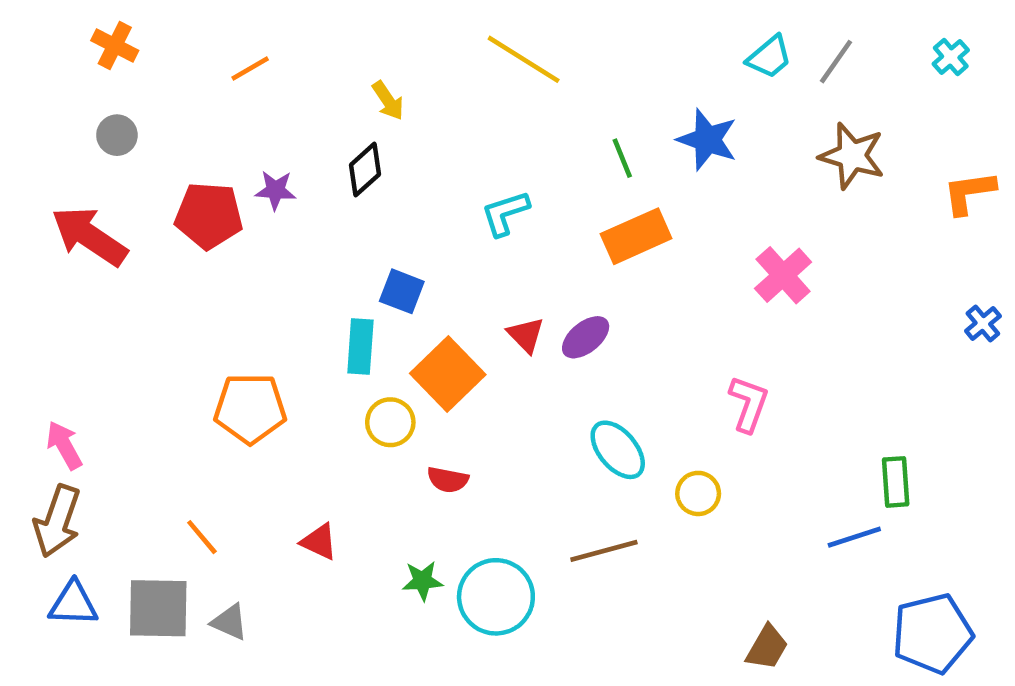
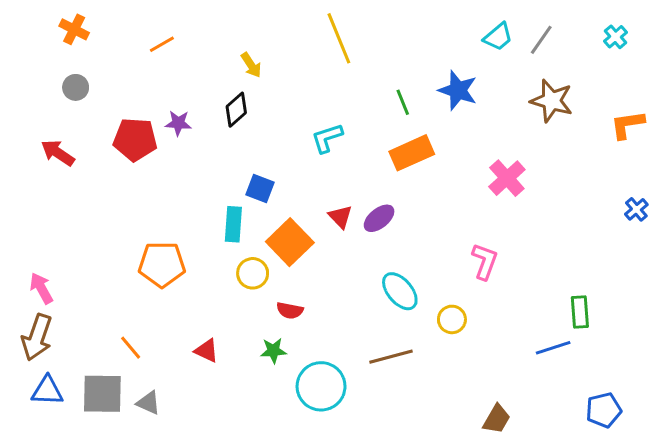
yellow line: (524, 59) -> (339, 38), turned 36
red arrow: (89, 236) -> (58, 153), size x0.7
green star: (422, 581) -> (273, 351), moved
blue pentagon: (932, 634) -> (604, 410), size x0.7

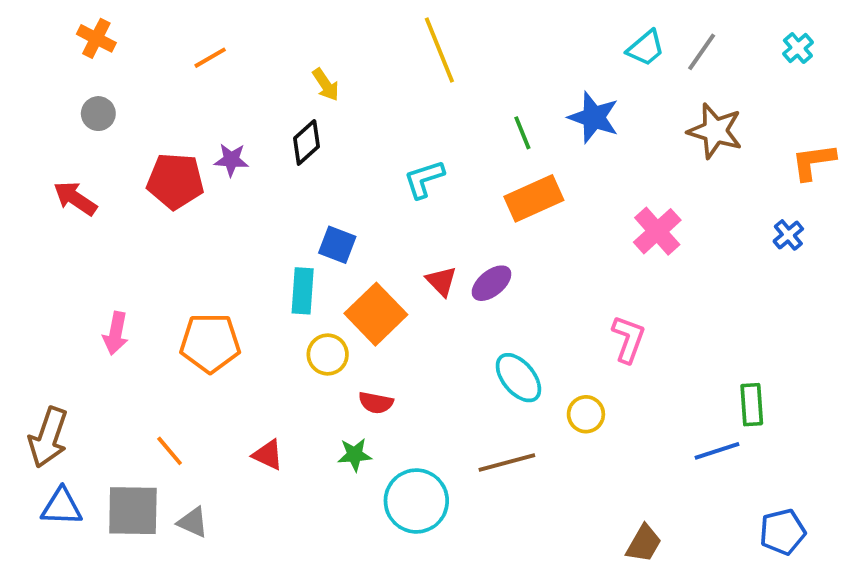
blue cross: (636, 209) -> (788, 235), moved
pink arrow: (41, 288) -> (116, 333), moved, turned -140

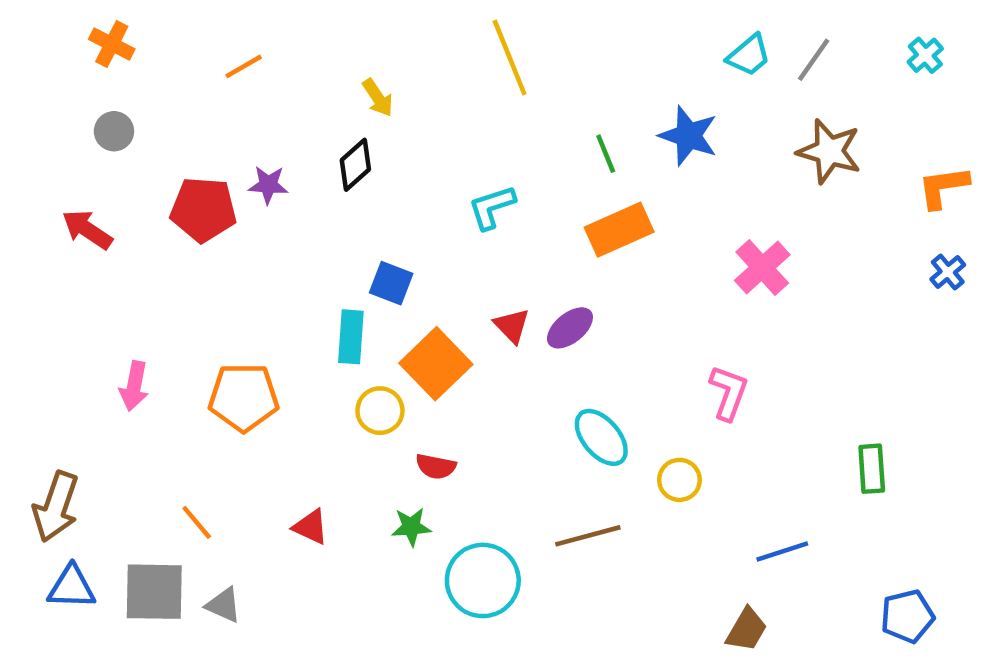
blue cross: (788, 235) -> (948, 272), moved
blue line: (717, 451) -> (782, 551), moved

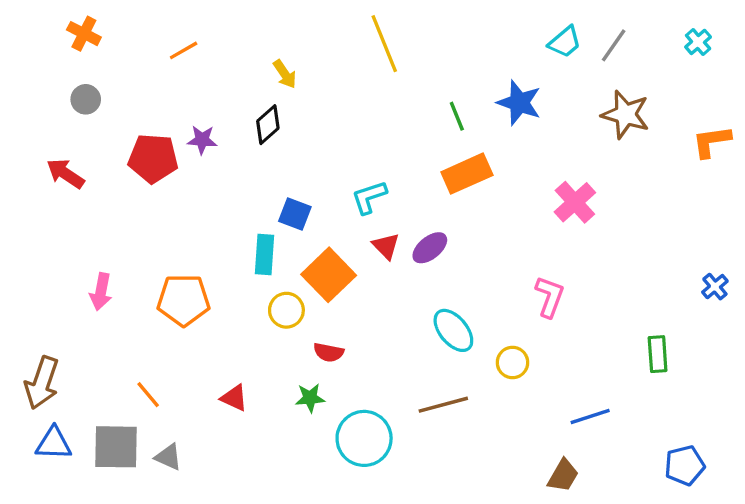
cyan L-shape: (492, 207) -> (369, 197), moved
blue cross: (948, 272) -> (715, 287), moved

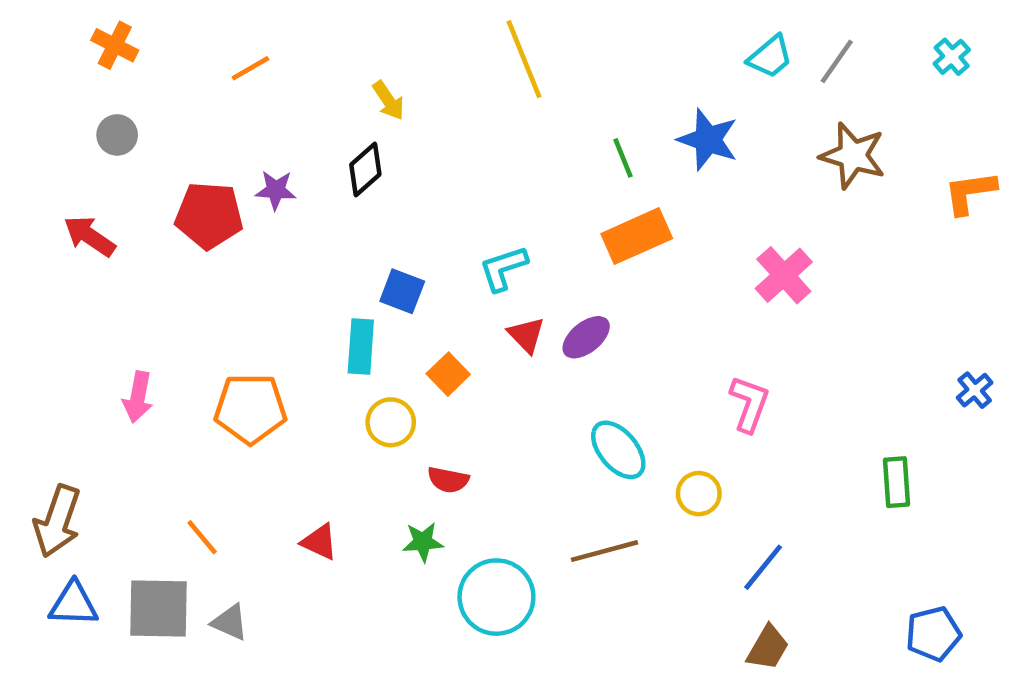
orange square: (329, 275) -> (448, 374), size x0.6
blue line: (590, 416) -> (763, 567), moved, turned -33

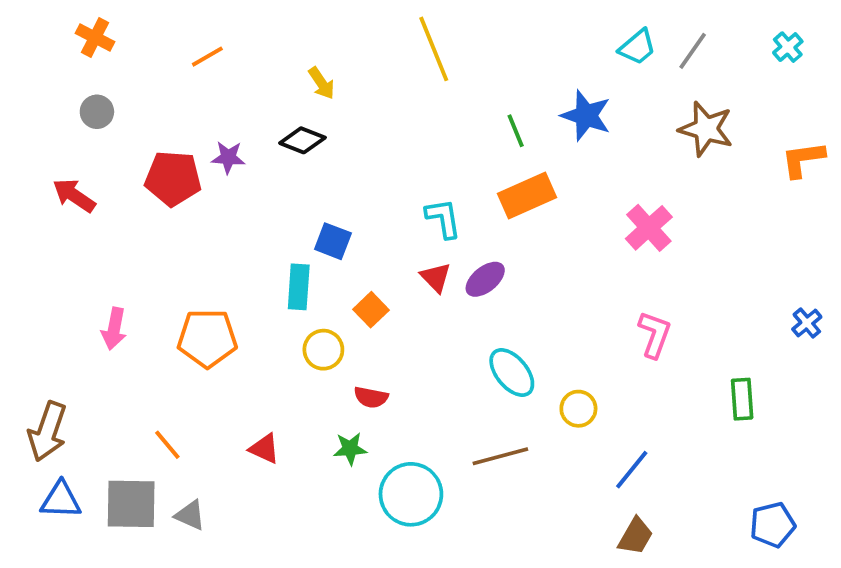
black diamond: (365, 169) -> (302, 140), turned 63
cyan L-shape: (503, 268) -> (443, 218), moved, turned 99
pink L-shape: (749, 404) -> (655, 334), moved

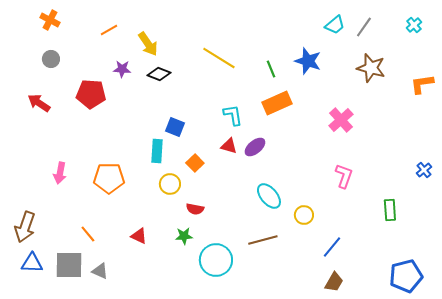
yellow line: (434, 49) -> (219, 58), moved, turned -36
yellow arrow: (321, 83) -> (148, 44), moved, size x1.4
purple star: (228, 157) -> (122, 69), moved
red triangle: (436, 277) -> (229, 146), turned -30
blue pentagon: (773, 525) -> (406, 276), size x1.4

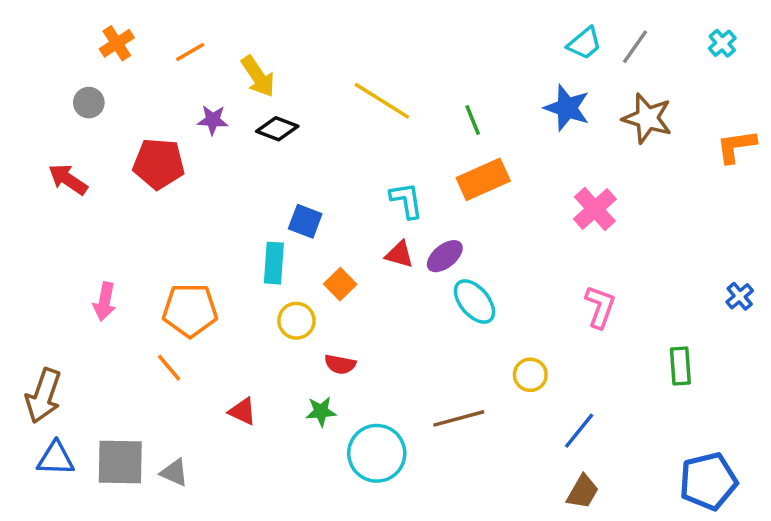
orange cross: (50, 20) -> (117, 43), moved, turned 30
blue star: (308, 61) -> (567, 108), moved
cyan ellipse: (269, 196) -> (474, 302), moved
orange line: (88, 234) -> (169, 368), moved

